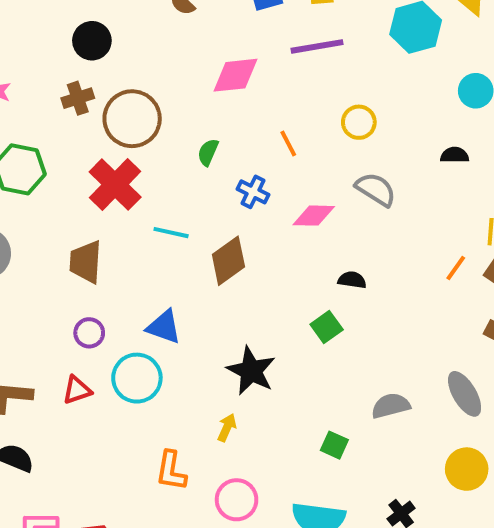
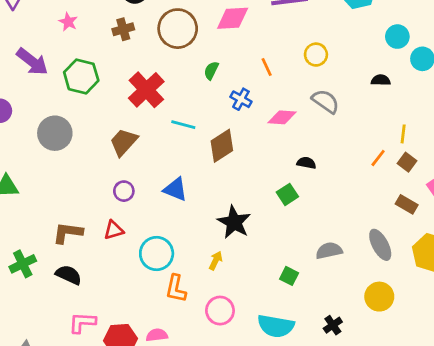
brown circle: (132, 119) -> (178, 29), moved
brown trapezoid: (86, 262) -> (124, 142), turned 36
cyan circle: (137, 378) -> (157, 254), moved

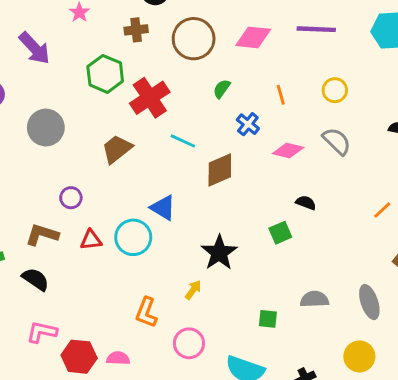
green hexagon: (81, 76) -> (105, 74), moved
purple circle: (124, 191) -> (71, 198), moved
cyan circle: (157, 254) -> (133, 237), moved
green square: (289, 276) -> (268, 319), turned -30

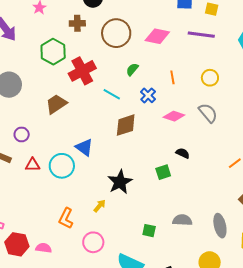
cyan line: (183, 141) -> (112, 94), moved

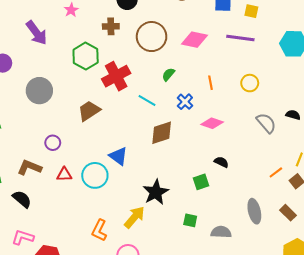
gray semicircle: (208, 113) -> (266, 123), moved
yellow arrow: (100, 206) -> (134, 217), size x1.6
gray ellipse: (220, 226) -> (254, 211), moved
green square: (149, 231) -> (190, 220), moved

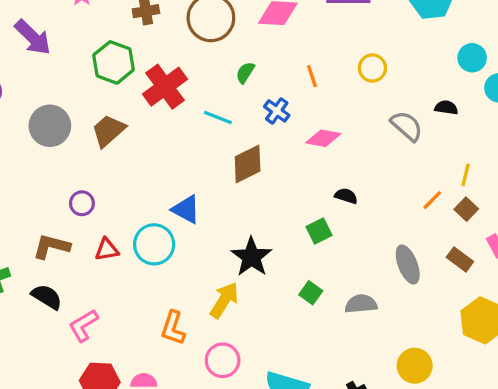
brown trapezoid: (89, 111) -> (108, 131), moved
green square: (190, 220) -> (311, 293), turned 32
pink L-shape: (23, 237) -> (83, 325), moved, turned -40

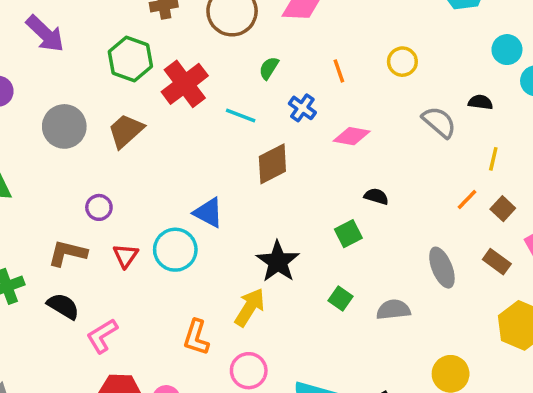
yellow line: (466, 175) -> (493, 159), moved
red triangle: (107, 250) -> (126, 256), turned -45

